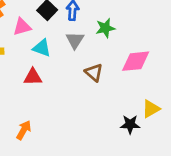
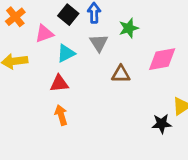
cyan triangle: (42, 48) -> (66, 53), turned -42
brown triangle: (94, 73) -> (121, 74), turned -36
orange arrow: (24, 130) -> (61, 115), moved, turned -42

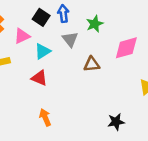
red triangle: (59, 84) -> (39, 78), turned 35
orange arrow: (61, 115) -> (45, 117), moved
black star: (162, 124) -> (116, 122), moved

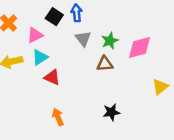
green star: (95, 24) -> (110, 41), moved
cyan triangle: (43, 51) -> (40, 57), moved
black star: (116, 122) -> (111, 112), moved

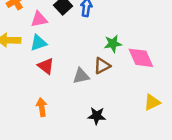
gray triangle: (83, 39) -> (81, 76), moved, turned 42
pink diamond: (139, 48) -> (141, 58), turned 68
brown triangle: (105, 64) -> (102, 66), turned -36

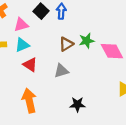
brown triangle: (102, 66) -> (66, 44), moved
orange arrow: (42, 107) -> (29, 101), size x1.5

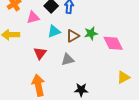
cyan triangle: (22, 45) -> (54, 31), moved
red triangle: (30, 65) -> (40, 53), turned 32

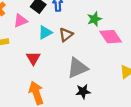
green star: (91, 33) -> (94, 19), moved
gray triangle: (68, 60) -> (77, 68), moved, size x1.5

